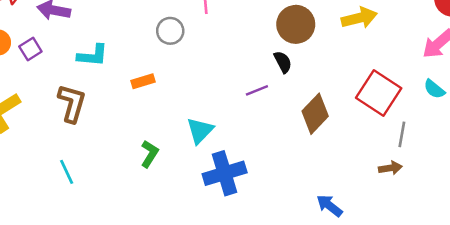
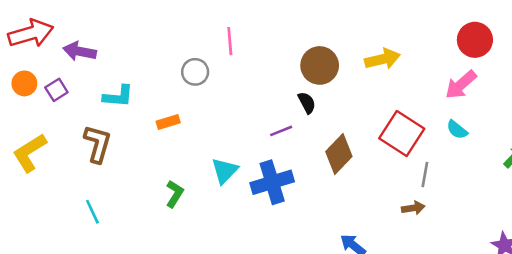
blue cross: (225, 173) -> (272, 182), moved

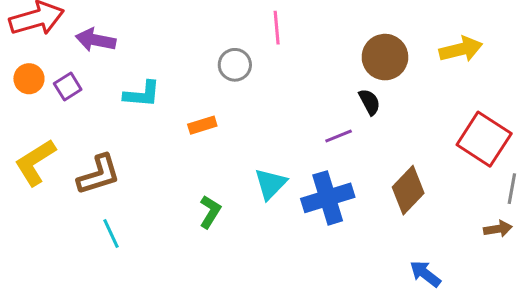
brown L-shape: (98, 144) -> (99, 175), moved, turned 57
brown diamond: (339, 154) -> (408, 190), moved

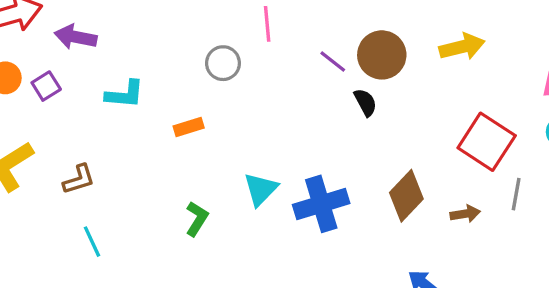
purple line: (339, 136) -> (333, 61), moved, turned 60
brown L-shape: (99, 175) -> (79, 179), size x0.7
brown arrow: (498, 229) -> (465, 214), moved

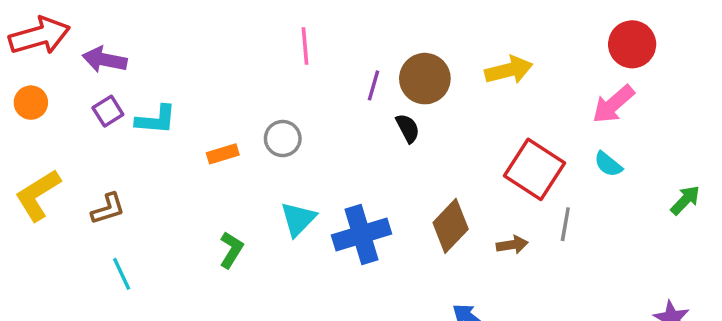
purple line: (333, 61) -> (373, 85), turned 68
gray circle: (223, 63) -> (283, 139), moved
purple square: (46, 86) -> (108, 111), moved

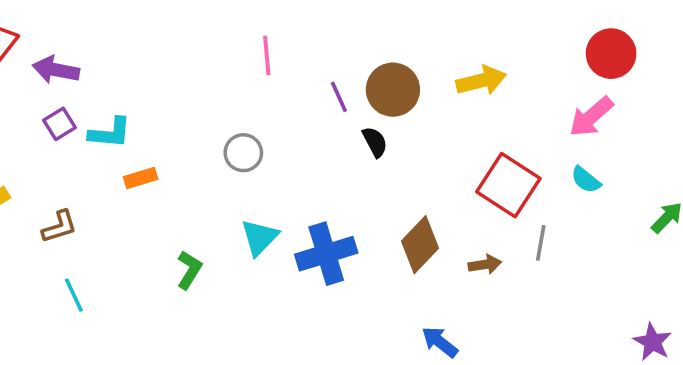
purple line: (373, 85) -> (339, 97), turned -40
orange rectangle: (223, 154) -> (141, 178), moved

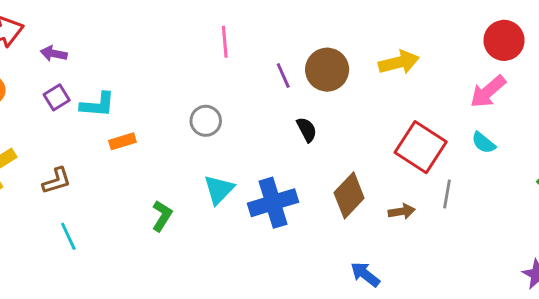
purple arrow: (56, 70) -> (54, 54), size x0.7
black semicircle: (375, 142) -> (307, 130), moved

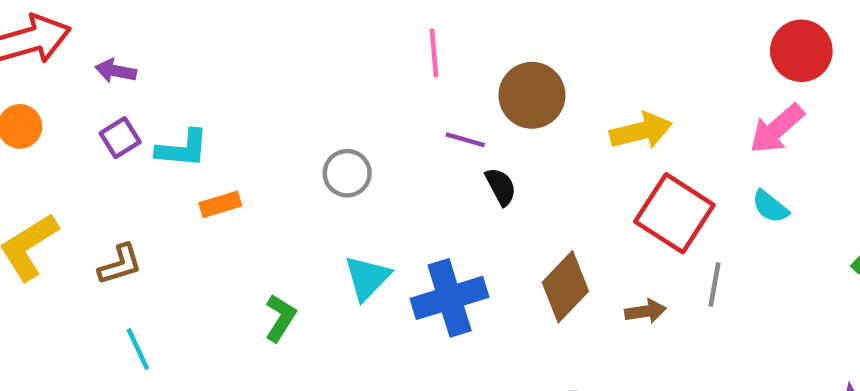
pink line: (225, 42) -> (434, 53), moved
yellow arrow: (399, 62) -> (641, 131), moved
purple line: (283, 75) -> (465, 140), moved, turned -50

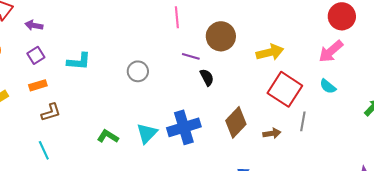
cyan L-shape: (182, 149) -> (79, 61), moved
orange rectangle: (220, 204) -> (38, 85), moved
brown L-shape: (120, 264) -> (51, 112), moved
cyan triangle: (367, 278) -> (147, 133), moved
green L-shape: (280, 318) -> (108, 136), turned -90

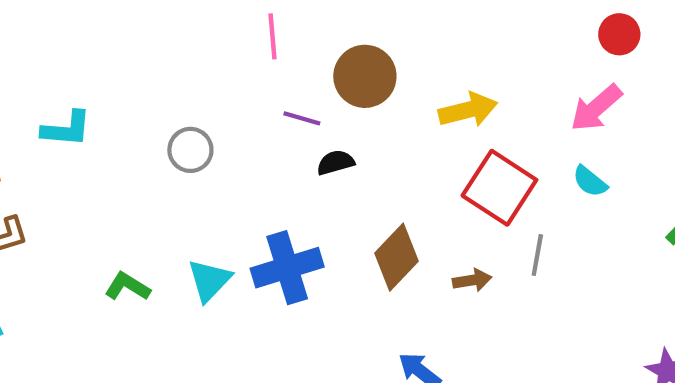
red circle: (342, 16) -> (619, 34), size x0.7
black semicircle: (207, 77) -> (336, 163), turned -78

